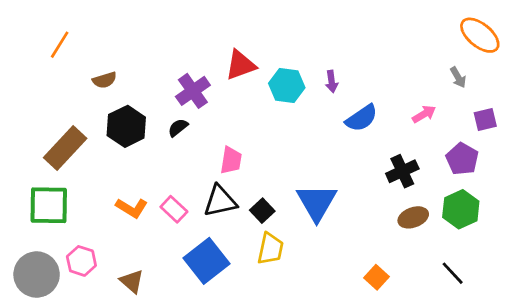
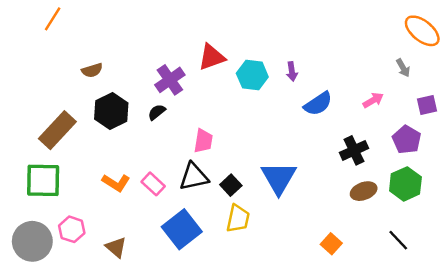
orange line: (60, 45) -> (53, 19), moved

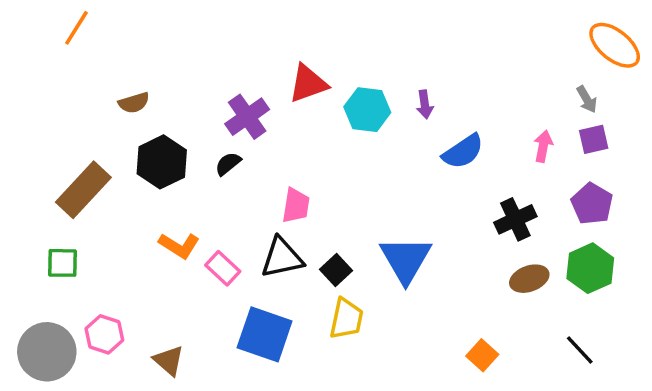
pink arrow: (373, 100) -> (543, 146), turned -48
purple square: (427, 105) -> (594, 139), moved
green square: (43, 180) -> (62, 263), size x0.6
orange L-shape: (116, 183) -> (179, 246), moved
blue square: (182, 229) -> (265, 334), turned -33

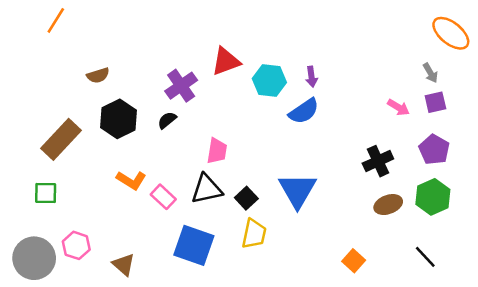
pink arrow: (543, 146) -> (398, 107), turned 110
blue semicircle: (463, 151) -> (304, 111), moved

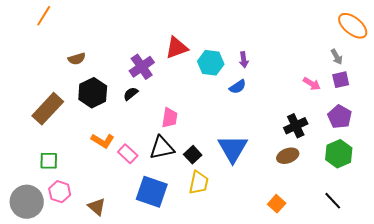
blue semicircle: (304, 111) -> (238, 87), size x0.7
green square: (46, 193) -> (49, 161), moved
brown ellipse: (388, 205) -> (288, 156), moved

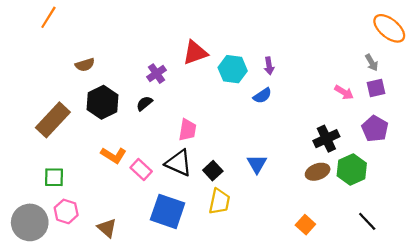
purple cross: (142, 67) -> (157, 74), size x0.7
black triangle: (162, 148) -> (179, 163), turned 36
blue triangle: (233, 149) -> (257, 164), size x0.6
green hexagon: (339, 154) -> (352, 170), moved

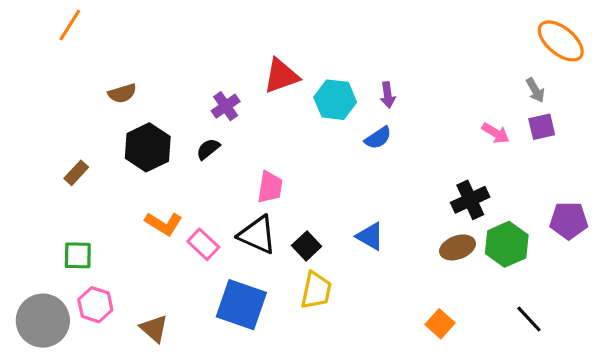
brown rectangle: (53, 120) -> (76, 173), size x0.5
purple pentagon: (375, 129) -> (569, 220), moved, turned -30
blue triangle: (257, 164) -> (370, 236), turned -30

